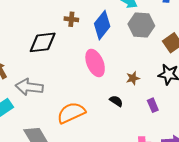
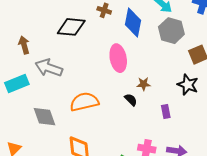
blue diamond: (102, 25) -> (133, 22), turned -40
brown star: (133, 78) -> (144, 84), moved

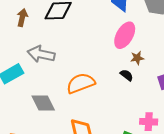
brown arrow: (24, 45) -> (22, 18), moved, turned 36
pink ellipse: (118, 58) -> (125, 35), moved, turned 48

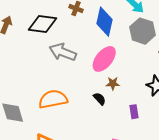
gray arrow: (41, 54) -> (63, 52), moved

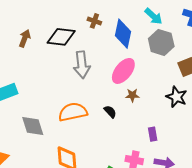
gray arrow: (63, 52) -> (82, 65), turned -116
black semicircle: (100, 99) -> (110, 112), moved
purple rectangle: (134, 112) -> (153, 134), moved

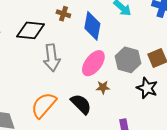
gray hexagon: (161, 42) -> (128, 60), moved
orange semicircle: (73, 112) -> (44, 105), turned -36
black semicircle: (110, 112) -> (81, 104), size x1.6

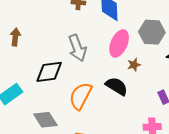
black diamond: (31, 30) -> (49, 72), moved

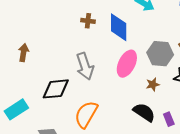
brown star: (134, 65) -> (153, 84), moved
black semicircle: (117, 86) -> (144, 112), moved

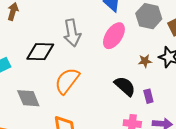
gray hexagon: (160, 54) -> (149, 16), moved
brown star: (153, 84) -> (145, 61), moved

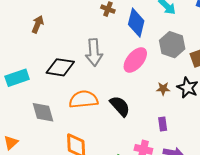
orange semicircle: (67, 81) -> (83, 99), turned 40
black semicircle: (125, 86) -> (120, 106), moved

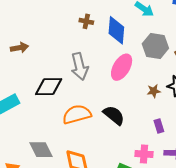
brown arrow: (38, 24) -> (19, 48), turned 66
gray diamond: (43, 112) -> (41, 150), moved

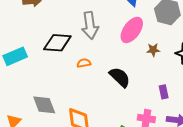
brown star: (154, 91) -> (153, 50), moved
orange semicircle: (77, 114) -> (84, 63), moved, size x0.5

